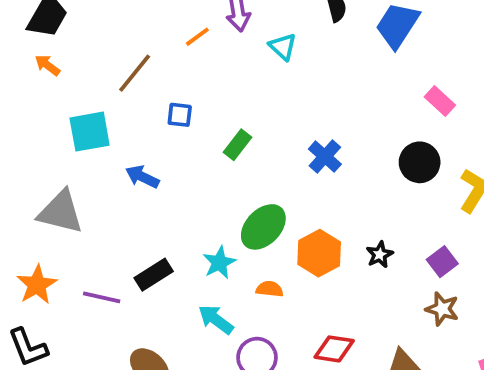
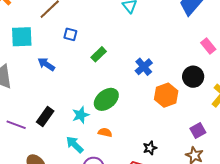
orange hexagon: (319, 253) -> (166, 95), moved
black star: (380, 255) -> (150, 148), moved
black rectangle: (154, 275) -> (45, 117), turned -30

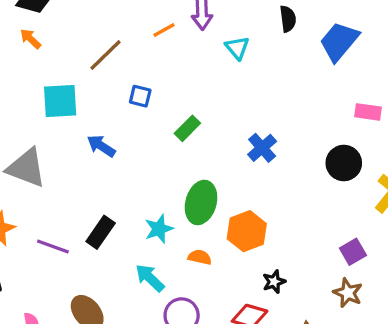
pink rectangle: (208, 46) -> (368, 112), turned -42
orange hexagon: (166, 95) -> (247, 231), moved
green ellipse: (106, 99) -> (201, 202), turned -35

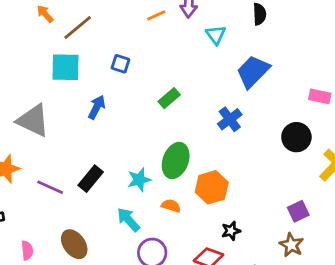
blue trapezoid: (339, 41) -> (253, 72), moved
brown line: (105, 55) -> (78, 27), moved
blue square: (140, 96) -> (120, 64), moved
blue arrow: (101, 146) -> (97, 107), turned 80

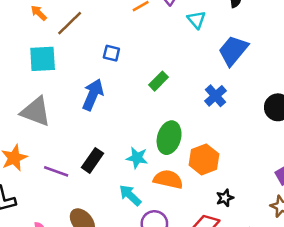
cyan square: (66, 67) -> (43, 59), moved
blue arrow: (97, 107) -> (93, 95), size x1.4
cyan star: (139, 180) -> (137, 158), turned 30
orange semicircle: (171, 206) -> (168, 179), size x1.6

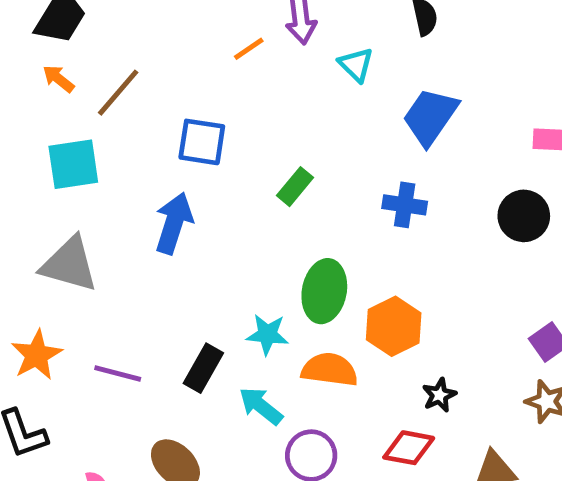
blue square: (111, 53) -> (202, 142), size x1.5
blue cross: (216, 96) -> (405, 205), turned -35
black rectangle: (92, 160) -> (203, 368), moved

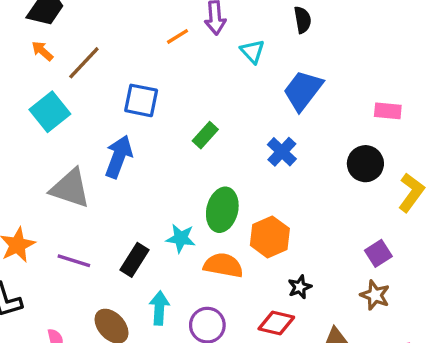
cyan square: (73, 164) -> (50, 112), turned -33
blue cross: (405, 205) -> (282, 152), turned 32
gray triangle: (69, 264) -> (70, 188), moved
cyan arrow: (261, 406) -> (159, 308), moved, turned 52

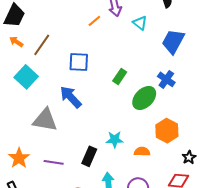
blue arrow: (119, 157) -> (71, 97), turned -55
green ellipse: (222, 210) -> (144, 98), moved, turned 40
orange semicircle: (223, 265) -> (142, 152), size x0.7

